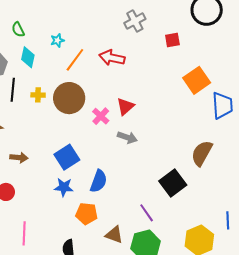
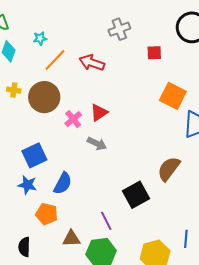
orange square: (197, 80) -> (173, 96), turned -36
brown triangle: (114, 235) -> (71, 238), turned -30

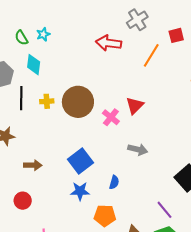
cyan star: (40, 38) -> (43, 34), moved
orange line: (55, 60) -> (151, 55), moved
red arrow: (92, 63) -> (109, 43), moved
gray arrow: (97, 144) -> (138, 149), moved
blue semicircle: (63, 183) -> (114, 182), size x0.6

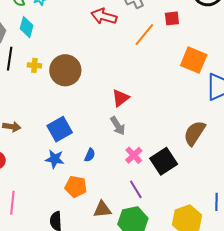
red triangle: (135, 106) -> (121, 98), moved
pink cross: (111, 117) -> (134, 155), moved
gray arrow: (138, 149) -> (118, 126), turned 36

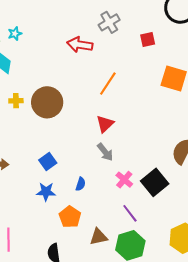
orange line: (144, 35) -> (108, 84), moved
blue square: (60, 129) -> (48, 161), size x0.7
orange pentagon: (76, 187) -> (70, 217), turned 30

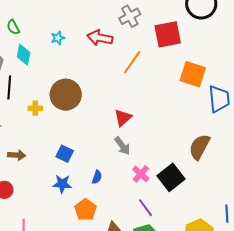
cyan star: (15, 34) -> (58, 38), moved
red square: (148, 39) -> (168, 34), size x1.8
orange line: (108, 84) -> (132, 62), moved
yellow cross: (16, 101) -> (35, 108), moved
blue square: (48, 161) -> (65, 154), turned -30

